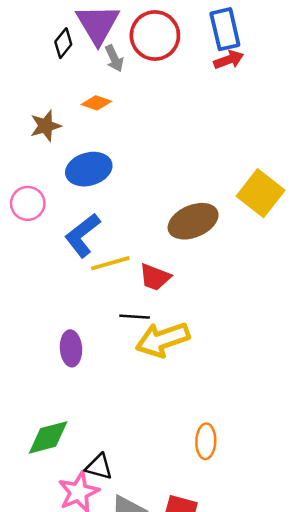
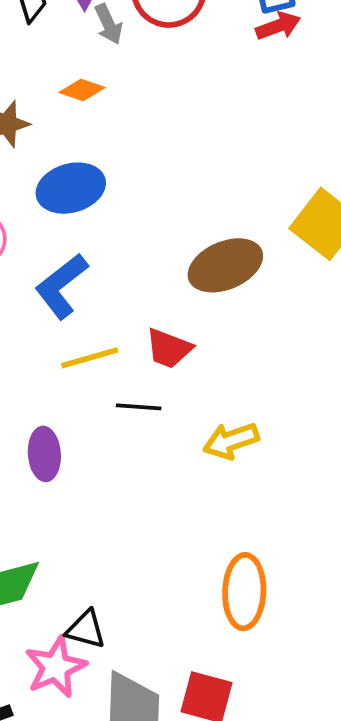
yellow line: (110, 263) -> (90, 358), moved
yellow arrow: (163, 340) -> (231, 441), moved, size x0.7
orange ellipse: (206, 441) -> (244, 592), size x1.4

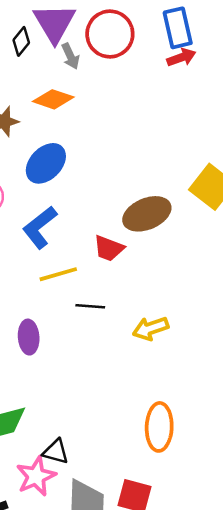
orange diamond: (82, 90) -> (53, 99), size x1.4
blue ellipse: (71, 188) -> (46, 163), turned -30
red trapezoid: (169, 348) -> (109, 248), moved

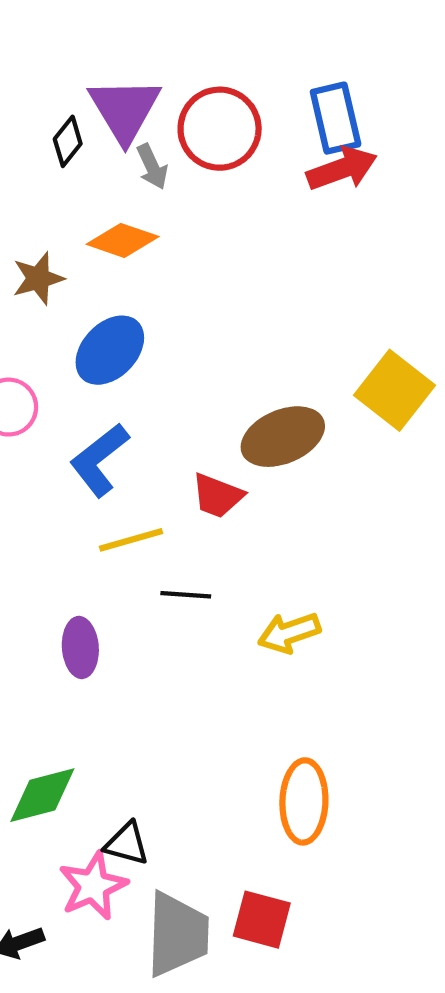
red arrow: (181, 57) -> (342, 169), size x1.4

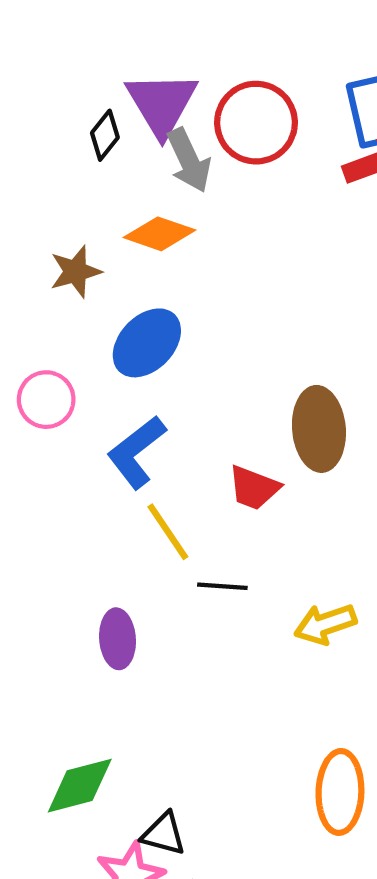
gray arrow: (152, 167) -> (189, 160), size x1.4
brown ellipse: (283, 437) -> (319, 429), turned -72
yellow line: (131, 540) -> (168, 532), turned 72

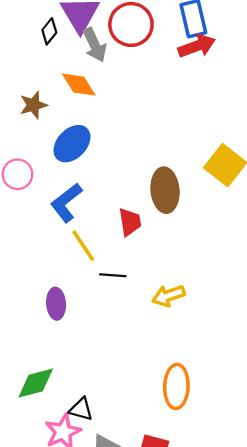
orange diamond: (159, 234) -> (79, 85), turned 39
red trapezoid: (254, 488) -> (130, 222), turned -120

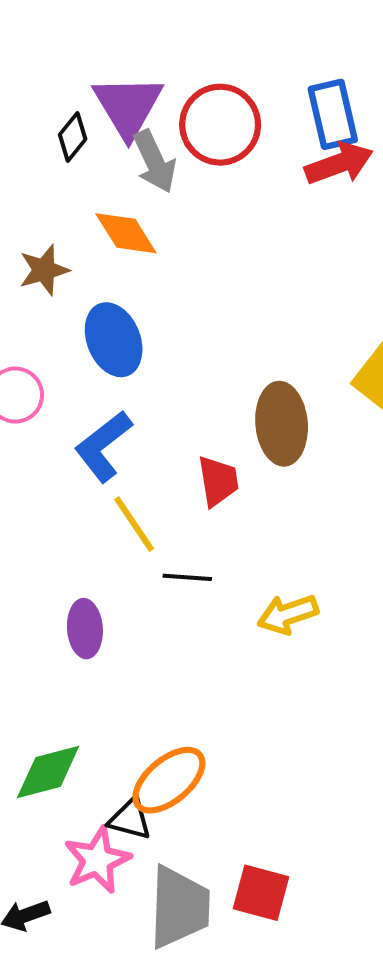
blue ellipse: (72, 144) -> (114, 340), turned -66
orange ellipse: (176, 386) -> (169, 780), moved, turned 48

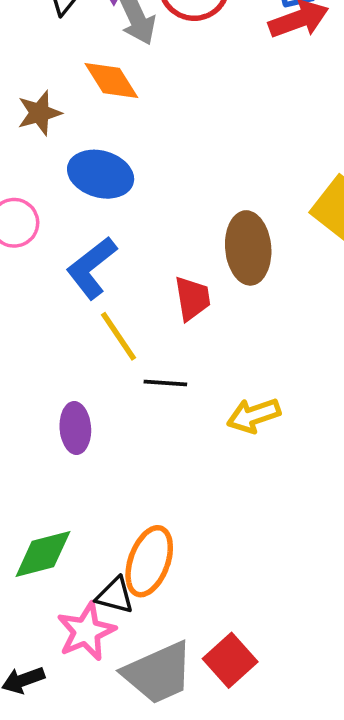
blue ellipse: (114, 340) -> (101, 174), turned -52
orange ellipse: (169, 780) -> (149, 561), turned -30
red square: (261, 893) -> (230, 660), turned 33
gray trapezoid: (179, 907) -> (158, 673), turned 64

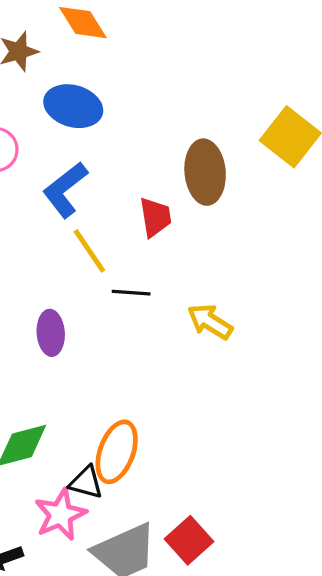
yellow arrow: (254, 415) -> (210, 322), turned 51

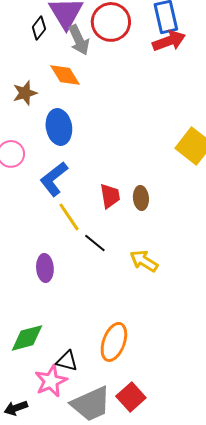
blue ellipse: (73, 106) -> (59, 127), turned 64
brown ellipse: (205, 172) -> (141, 198), moved, size x0.6
black line: (131, 293) -> (95, 243), turned 35
orange ellipse: (117, 452) -> (114, 342), moved

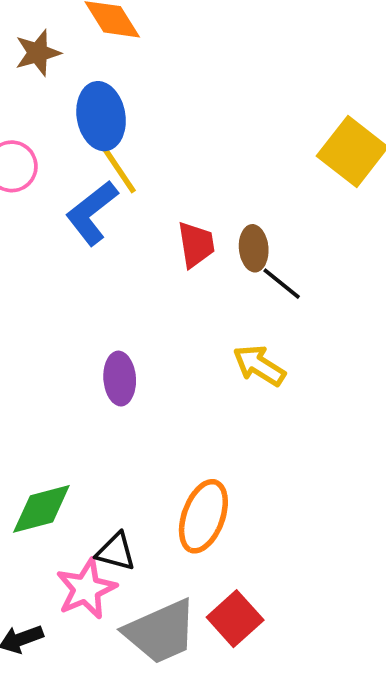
yellow line: (69, 217) -> (118, 168), moved
black line: (95, 243) -> (282, 284), moved
purple ellipse: (45, 268) -> (120, 379), moved

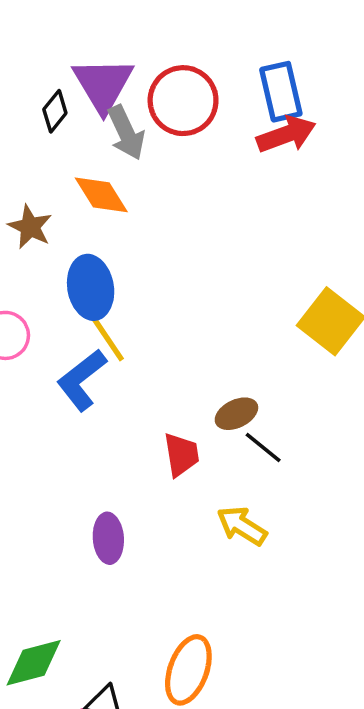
brown star: (38, 53) -> (30, 227), turned -30
red trapezoid: (196, 245) -> (181, 455), moved
brown ellipse: (254, 248) -> (236, 414), turned 69

